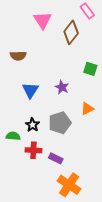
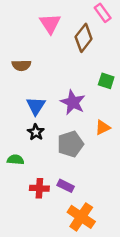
purple star: (62, 87) -> (73, 102), size x1.5
black star: (32, 125) -> (36, 132), moved
red cross: (33, 150) -> (39, 188), moved

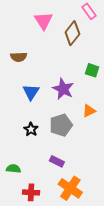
black star: (36, 132) -> (31, 129), moved
green semicircle: (16, 160) -> (13, 169), moved
red cross: (39, 188) -> (31, 192), moved

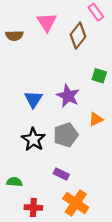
brown semicircle: (19, 57) -> (14, 36), moved
black star: (31, 129) -> (33, 139), size x1.5

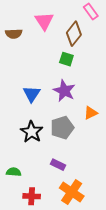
green square: (99, 76) -> (66, 59), moved

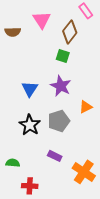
orange cross: (72, 192) -> (84, 172), moved

